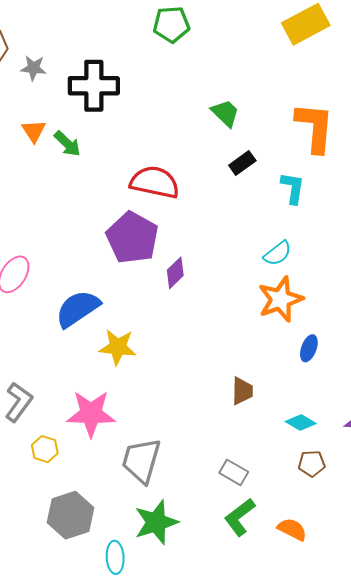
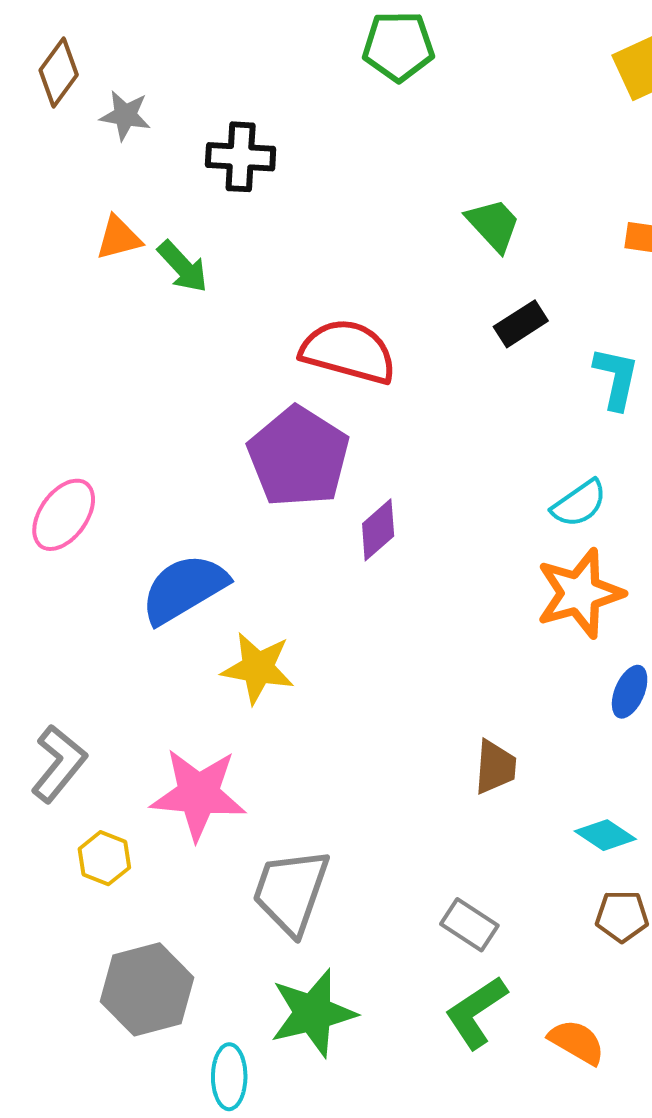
black cross: (94, 86) -> (241, 157), size x0.7
orange triangle: (34, 131) -> (119, 238), turned 45

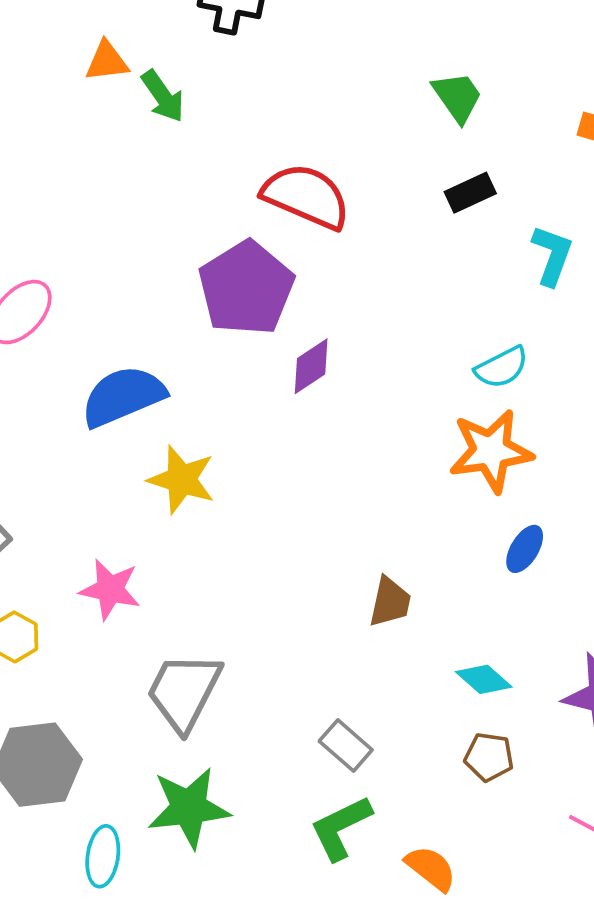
pink star: (198, 794) -> (110, 589), size x0.7

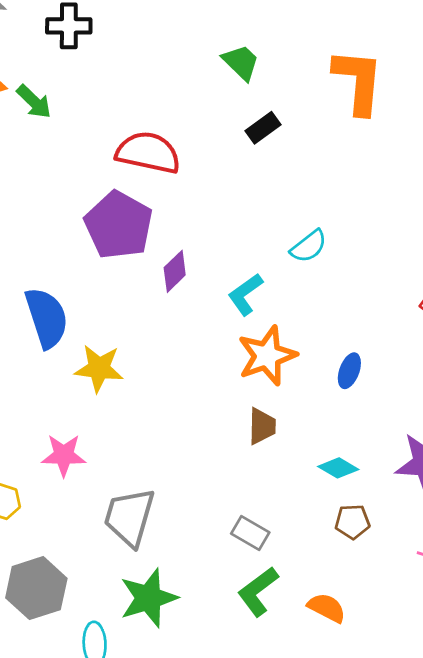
cyan L-shape: (552, 255) -> (245, 294), moved, turned -135
blue semicircle: (123, 396) -> (47, 318), turned 106
orange star: (491, 451) -> (267, 356), moved

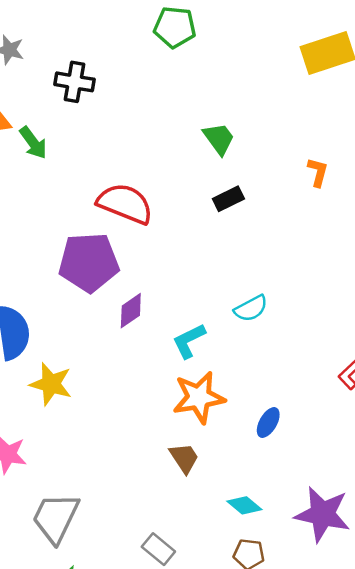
orange L-shape: (358, 81) -> (318, 172), size x0.5
purple pentagon: (119, 225) -> (89, 262), turned 30
brown trapezoid: (262, 426) -> (184, 458), turned -44

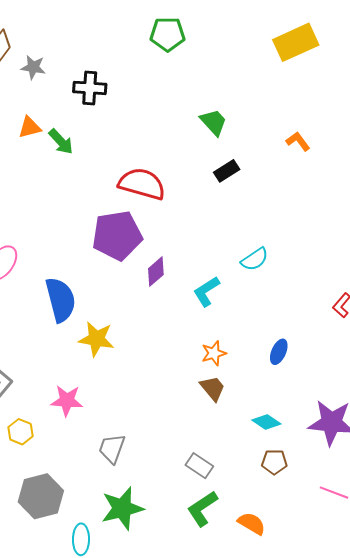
orange L-shape: (318, 172) -> (298, 141), turned -45
orange star: (199, 397) -> (214, 353), moved, size x0.6
gray trapezoid: (56, 518) -> (112, 449), size x0.7

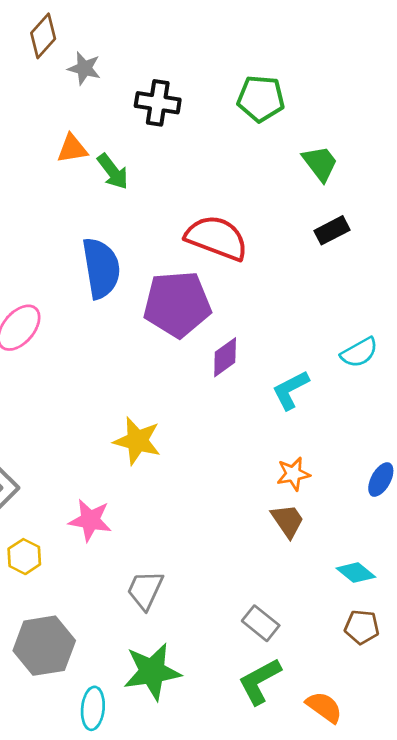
green pentagon: (168, 34) -> (261, 99), moved
blue semicircle: (61, 300) -> (101, 268), moved

